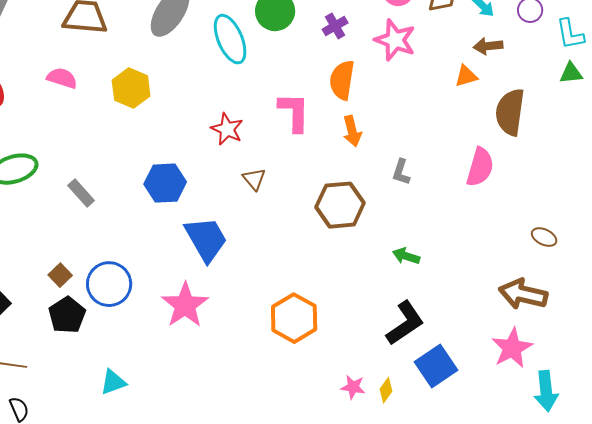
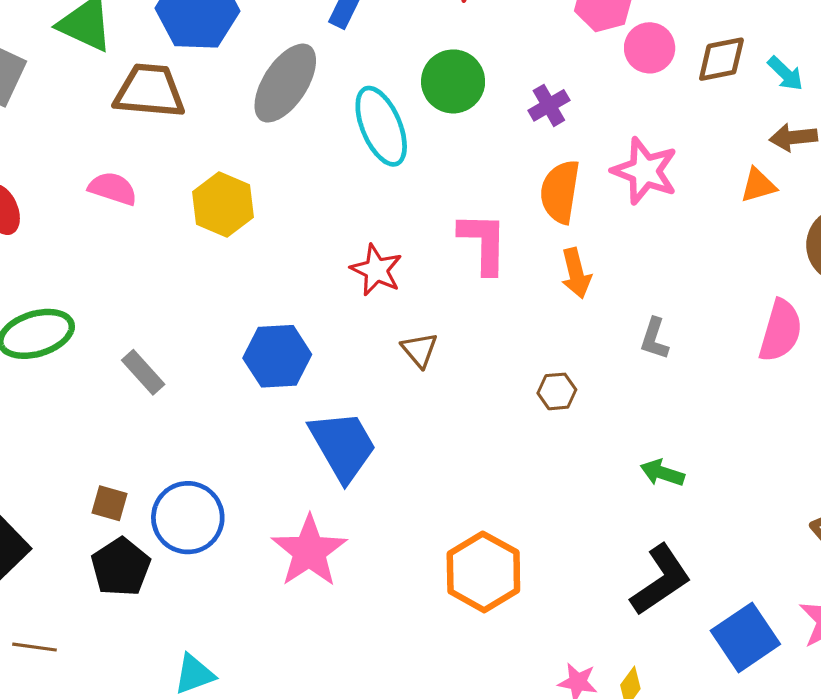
pink star: (395, 40) -> (645, 171), moved
brown hexagon: (340, 205) -> (557, 391), size x0.5
brown square: (60, 275) -> (110, 503), turned -30
blue square: (436, 366) -> (745, 637), moved

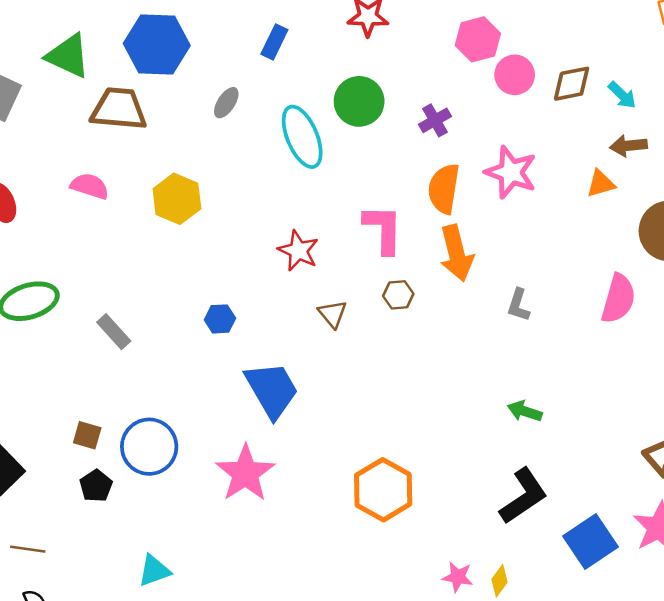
gray ellipse: (285, 83) -> (226, 103), size x0.5
orange arrow: (576, 273) -> (456, 253), size x1.4
blue hexagon: (277, 356) -> (220, 319), size x0.6
brown hexagon: (557, 391) -> (398, 295), moved
black pentagon: (121, 567) -> (96, 486), size x0.7

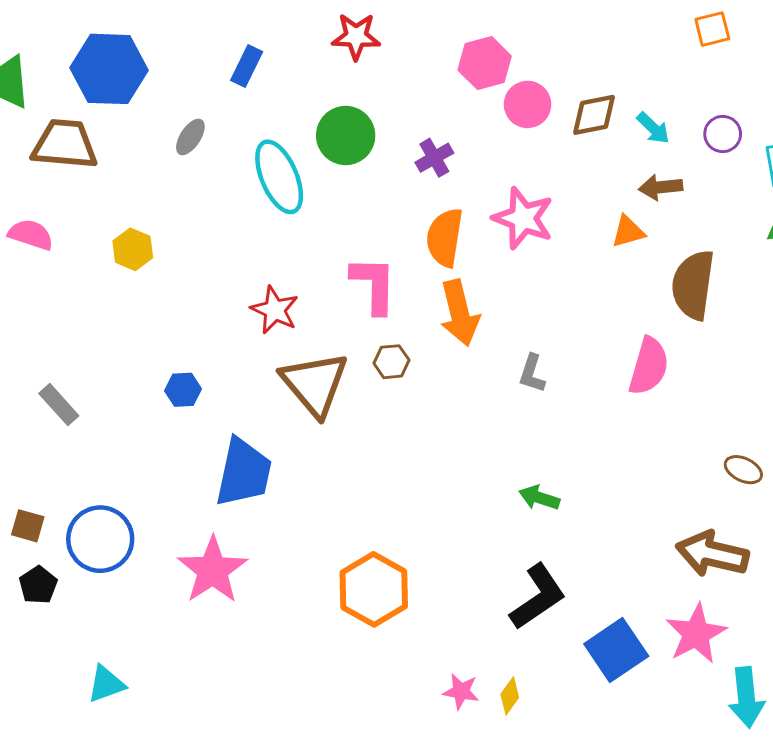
yellow hexagon: (177, 199) -> (133, 249), size x0.7
brown triangle: (333, 314) -> (315, 384), size x2.0
blue trapezoid: (272, 390) -> (244, 473), turned 42

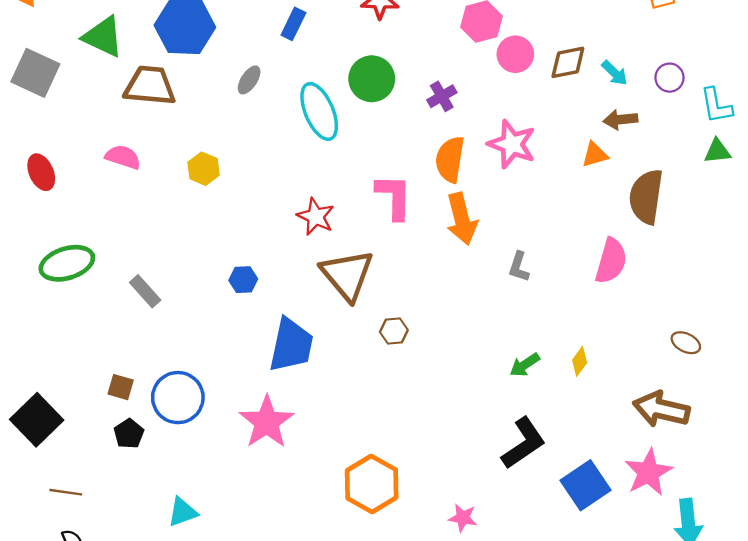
brown hexagon: (391, 362) -> (394, 331), moved
green arrow: (539, 498) -> (525, 365), turned -52
orange hexagon: (374, 589) -> (372, 484), moved
yellow diamond: (510, 696) -> (580, 361), moved

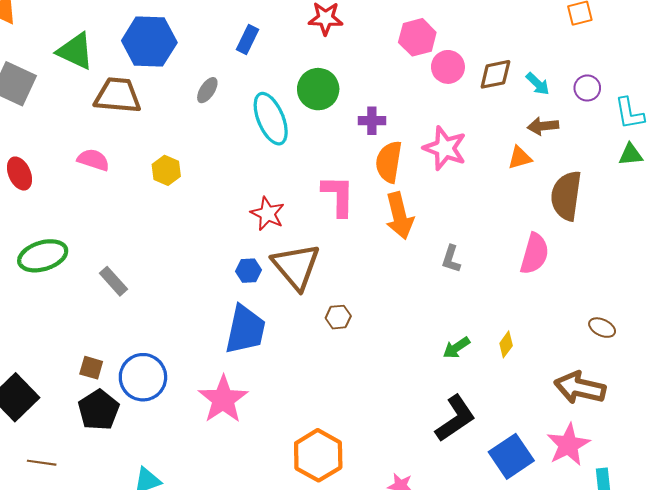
purple cross: (442, 96) -> (372, 121), moved, turned 30
blue hexagon: (243, 280) -> (249, 271), moved
black pentagon: (129, 434) -> (99, 410), size x1.5

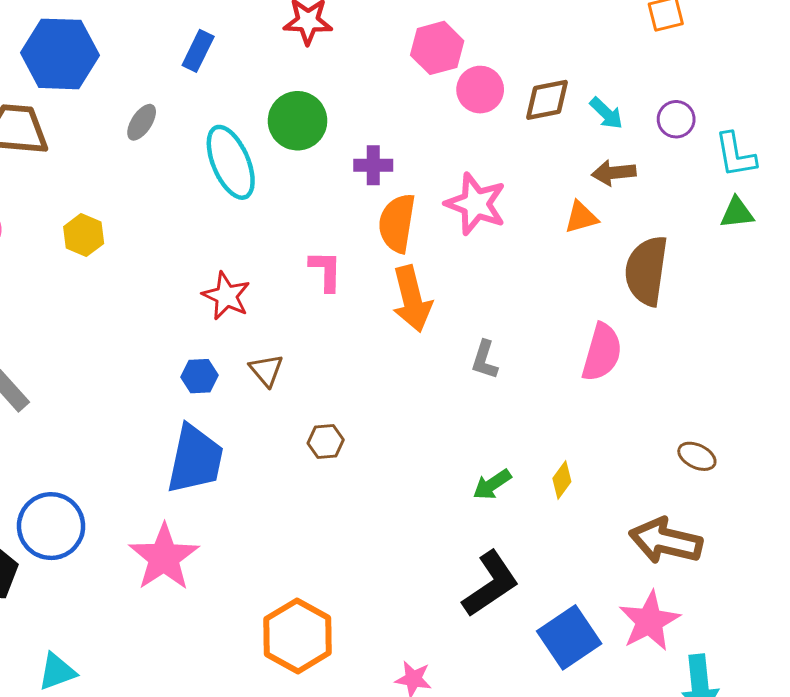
pink L-shape: (338, 196) -> (326, 271), size x0.7
brown triangle: (296, 266) -> (266, 370), size x0.5

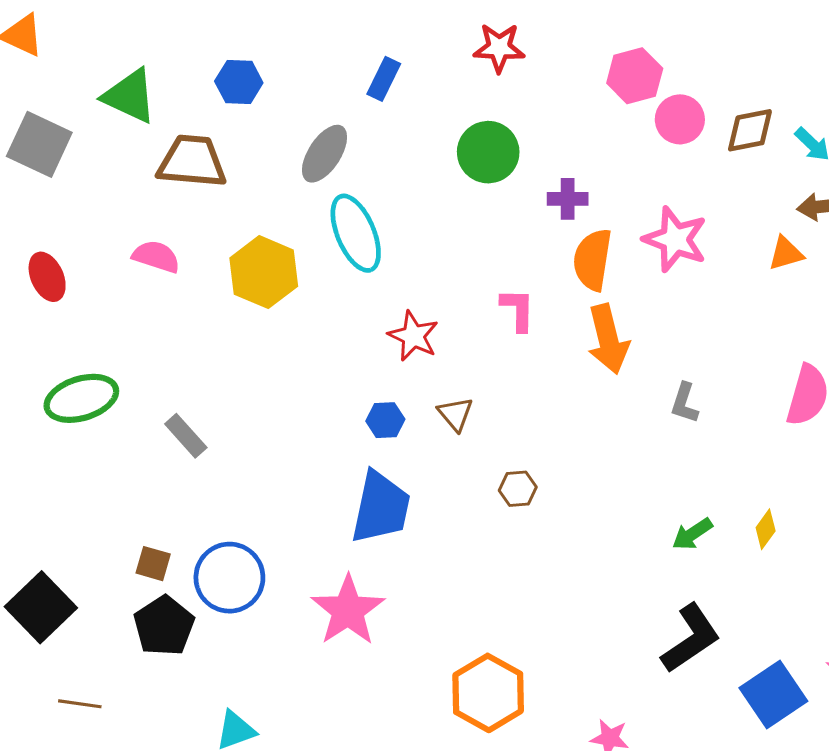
blue hexagon: (60, 54) -> (239, 82), size x0.6
gray ellipse: (142, 122) -> (325, 154), size x1.5
cyan ellipse: (231, 162) -> (356, 233), moved
yellow hexagon: (84, 235) -> (264, 272), size x1.6

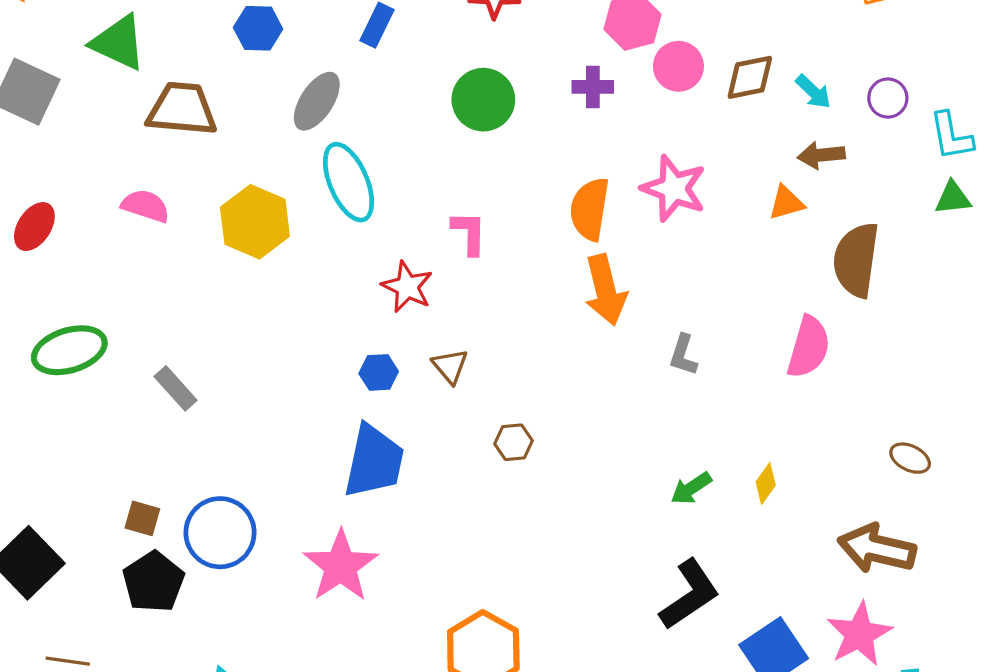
blue hexagon: (239, 82) -> (258, 28), moved
purple cross: (568, 199) -> (593, 87), moved
red ellipse: (47, 277) -> (34, 227), turned 57
pink L-shape: (518, 310) -> (469, 233), moved

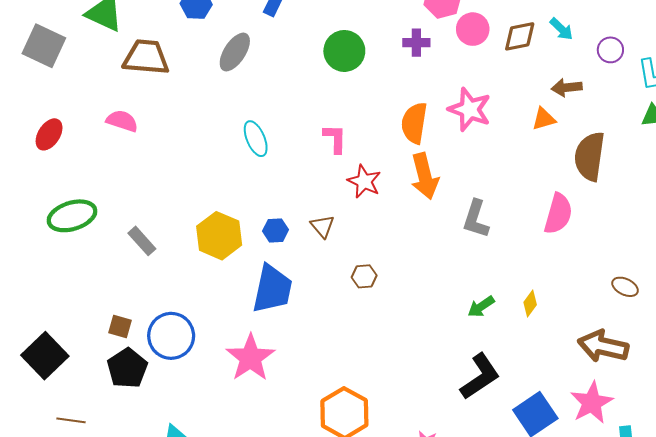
cyan arrow: (813, 92) -> (561, 29), moved
cyan ellipse: (349, 182) -> (256, 139), moved, size x0.7
yellow hexagon: (255, 222) -> (219, 236), moved
red star: (407, 287) -> (364, 181), moved
gray L-shape: (683, 355) -> (476, 219), size x1.4

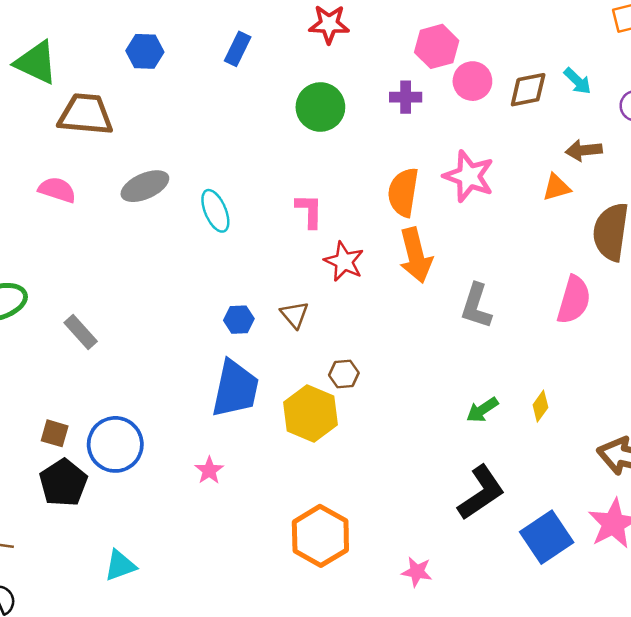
gray ellipse: (235, 52) -> (145, 186), moved, turned 33
yellow hexagon: (219, 236) -> (311, 414), moved
pink star: (250, 358) -> (209, 470), size x0.5

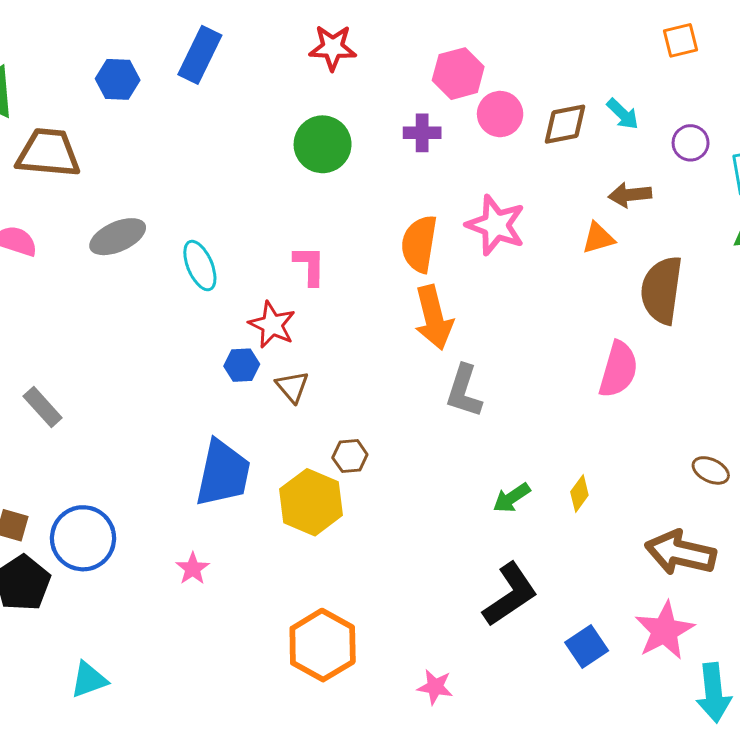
blue rectangle: (238, 49) -> (200, 55), moved, size x1.4
red star: (344, 261) -> (272, 325), moved
gray L-shape: (476, 306) -> (464, 391), moved
blue hexagon: (239, 320) -> (242, 365), moved
blue square: (547, 537) -> (587, 647), size x0.7

